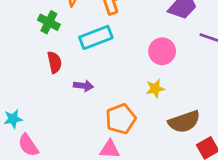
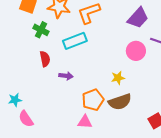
pink circle: (162, 51) -> (136, 51), moved
brown semicircle: (184, 122) -> (120, 102), moved

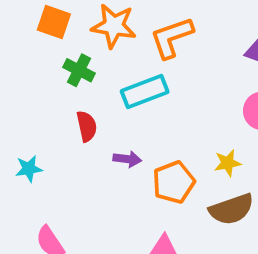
cyan star: (15, 100) -> (29, 169), moved
orange pentagon: (93, 100) -> (174, 182), moved

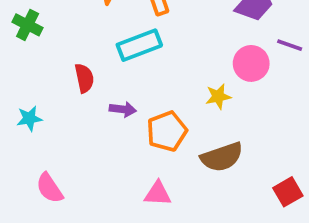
green cross: (79, 70) -> (28, 25), moved
yellow star: (228, 163) -> (218, 96), moved

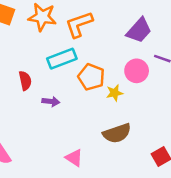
orange pentagon: (167, 131) -> (91, 77), moved, turned -30
pink triangle: (158, 194) -> (74, 158), turned 30

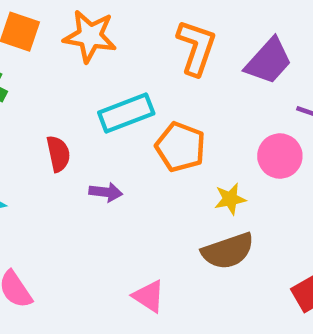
orange L-shape: (79, 24) -> (196, 47), moved, turned 128
pink circle: (137, 71) -> (280, 156), moved
yellow star: (115, 93) -> (230, 199), moved

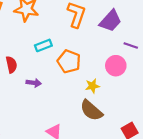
cyan rectangle: (126, 113) -> (43, 45), size x0.7
brown semicircle: (228, 251) -> (91, 110), turned 60

